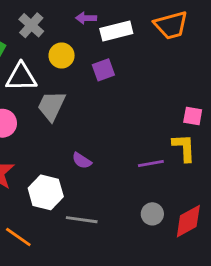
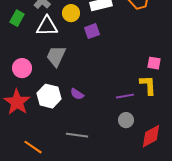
yellow circle: (62, 55) -> (71, 13), moved
white triangle: (21, 77) -> (47, 26), moved
white hexagon: (46, 192) -> (49, 96), moved
gray circle: (152, 214) -> (126, 120), moved

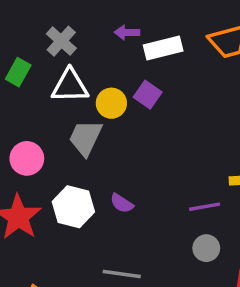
yellow circle: (71, 13) -> (111, 103), moved
purple square: (92, 31) -> (148, 95), turned -35

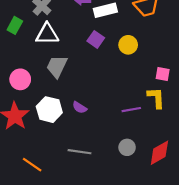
yellow circle: (111, 103) -> (128, 45), moved
gray circle: (206, 248) -> (127, 147), moved

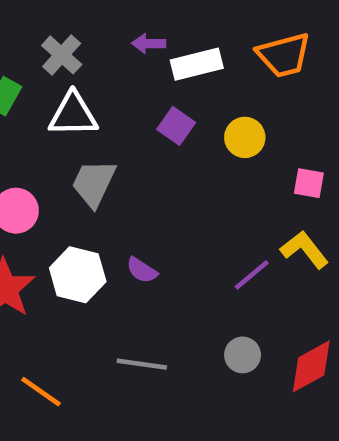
pink square: (163, 74) -> (309, 183), moved
yellow L-shape: (156, 98) -> (304, 250), turned -35
purple line: (131, 110) -> (252, 275), turned -30

